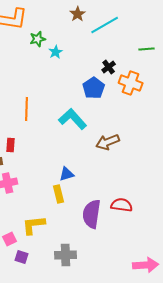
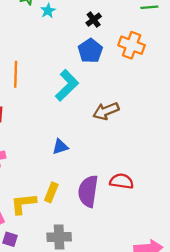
black cross: (109, 67) -> (94, 20), moved
cyan L-shape: (73, 119) -> (67, 85), turned 88
yellow rectangle: (59, 194) -> (51, 192), moved, turned 36

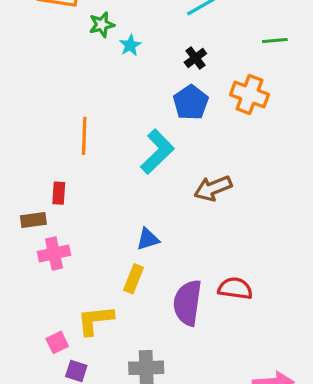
yellow rectangle: (51, 192) -> (133, 279), moved

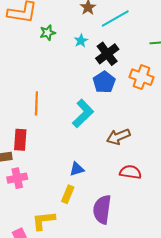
cyan star: (130, 45) -> (81, 41), moved
black cross: (195, 58) -> (107, 54), size x1.6
red rectangle: (59, 193) -> (20, 140), size x1.5
red semicircle: (235, 288) -> (130, 172), moved

